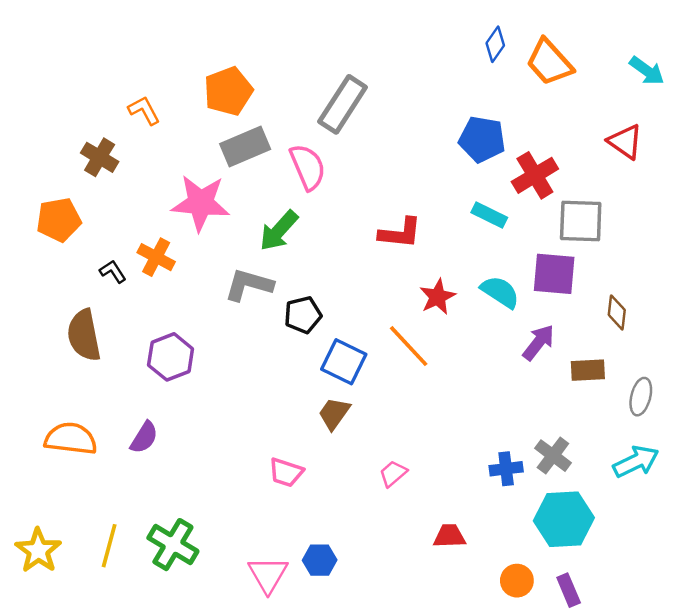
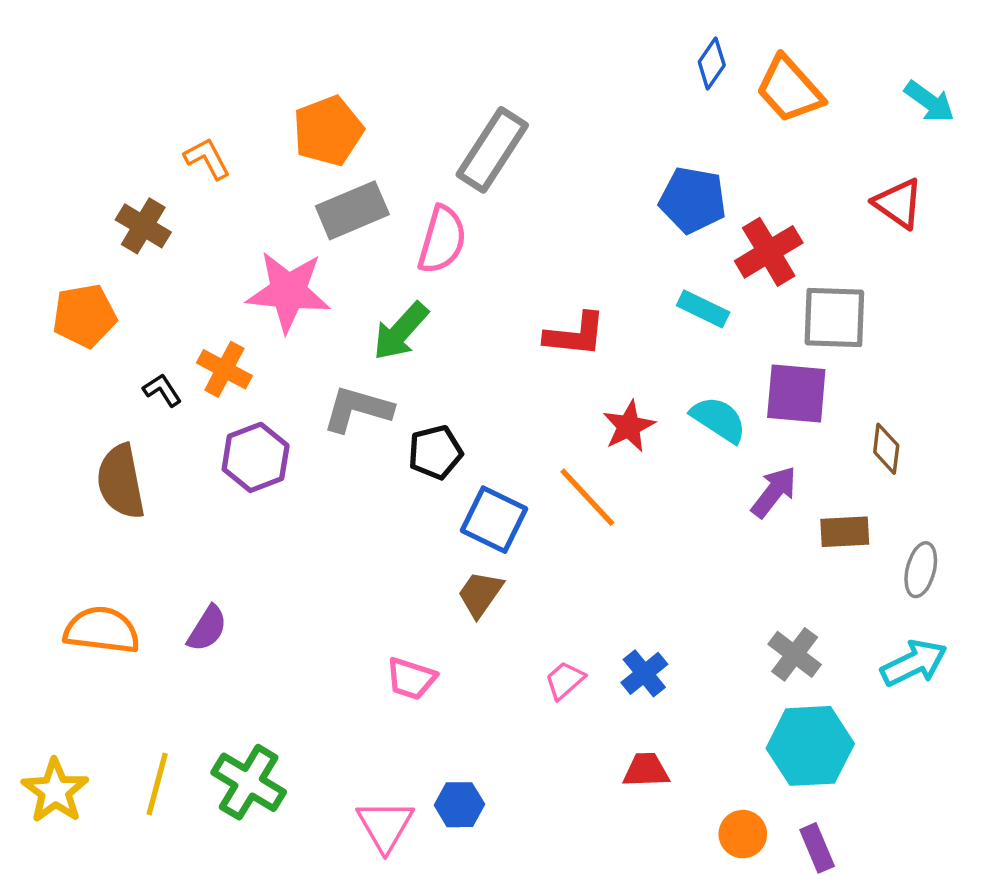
pink semicircle: (308, 167) -> (442, 240), turned 39
purple hexagon: (171, 357) -> (256, 457), moved
blue cross: (506, 469) -> (644, 673), moved, turned -32

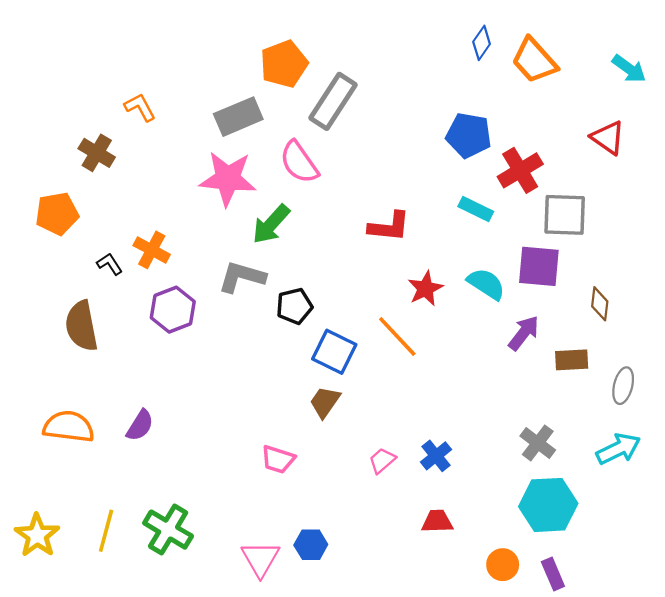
orange pentagon: (328, 131) -> (284, 64), moved
gray rectangle: (352, 210) -> (238, 117), moved
pink semicircle: (442, 240) -> (299, 162), turned 129
pink star: (288, 292) -> (228, 179), moved

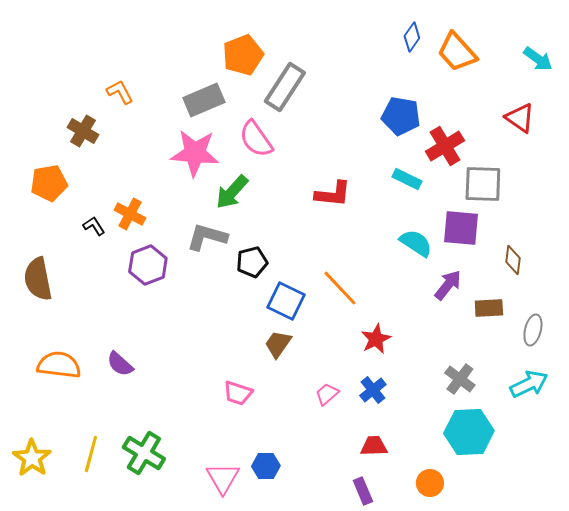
red star: (425, 289) -> (376, 339), moved
brown semicircle: (82, 326) -> (38, 279), moved
purple semicircle: (140, 425) -> (120, 364), turned 100
purple rectangle: (553, 574) -> (363, 491), moved

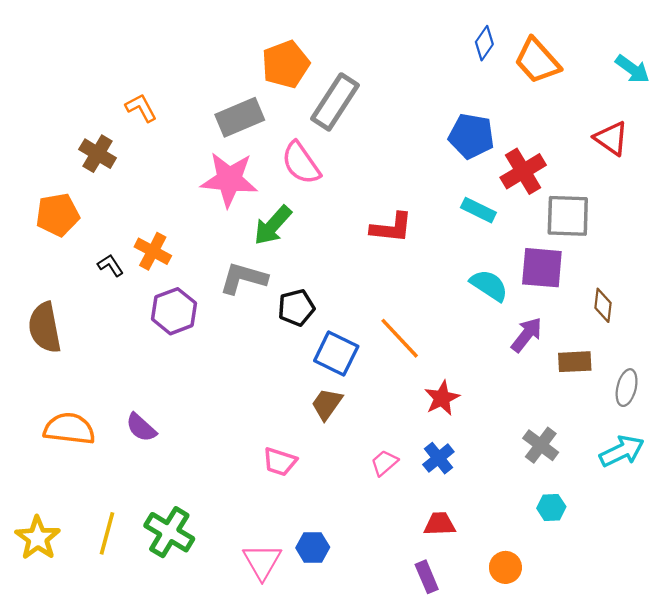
cyan hexagon: (469, 432) -> (551, 507), size x0.5

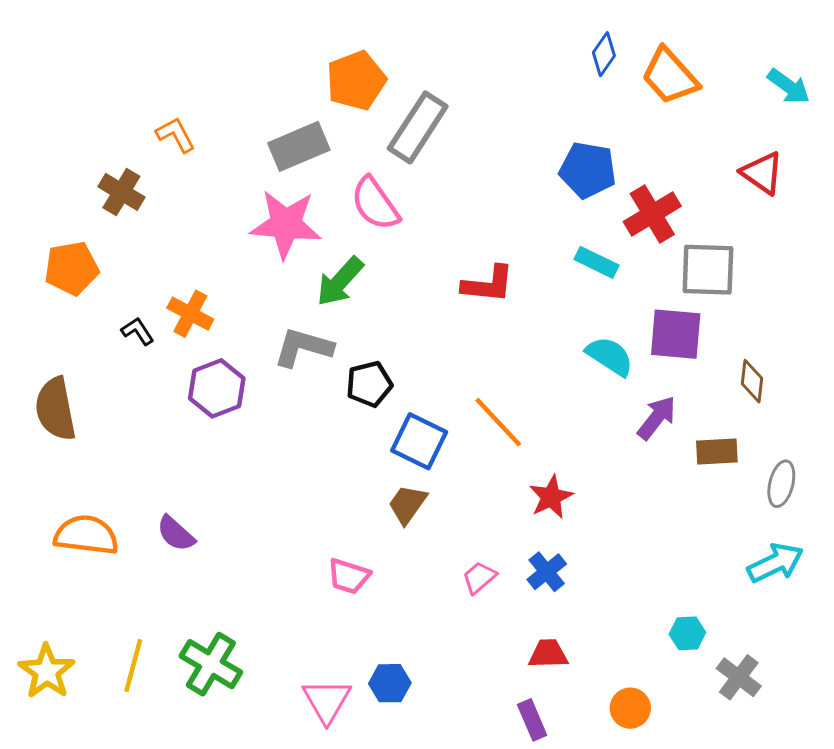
gray cross: (541, 445) -> (739, 677), moved

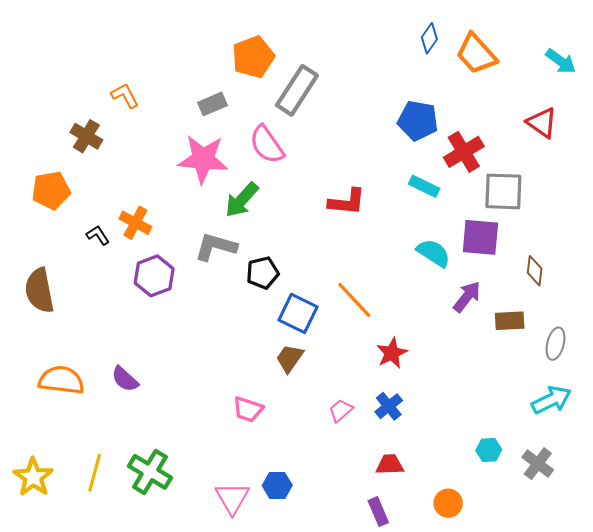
gray rectangle: (299, 146) -> (213, 104), size x0.7
gray cross: (739, 677) -> (538, 464), moved

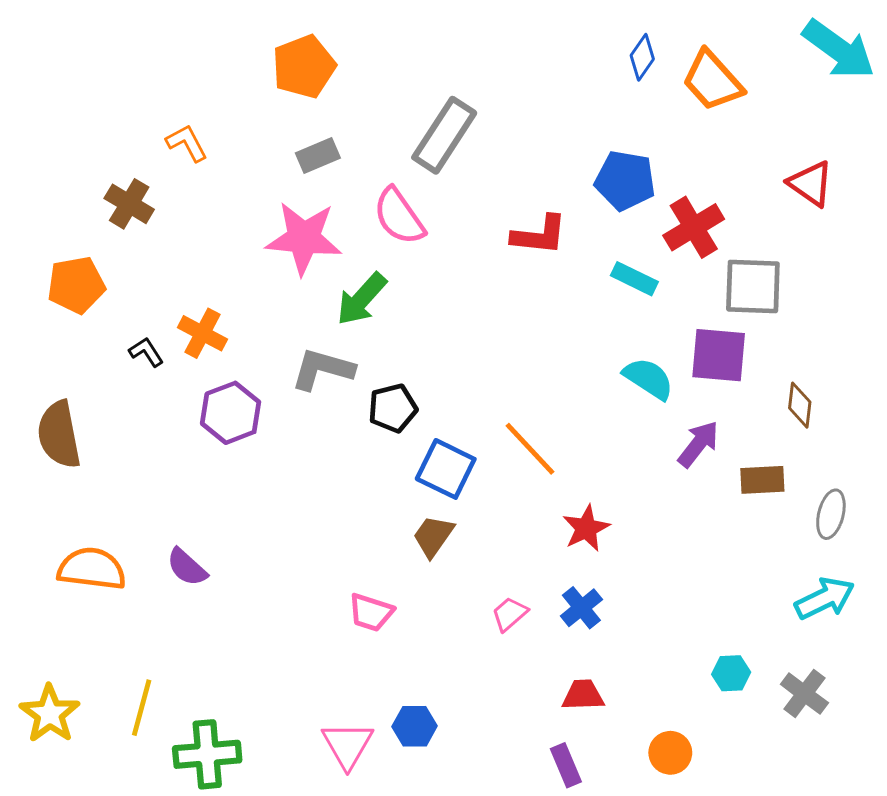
orange pentagon: (253, 57) -> (304, 67), moved
cyan arrow: (561, 61) -> (839, 49), moved, size x1.6
red L-shape: (347, 202) -> (539, 235), moved
green cross: (150, 472) -> (207, 754), moved, turned -36

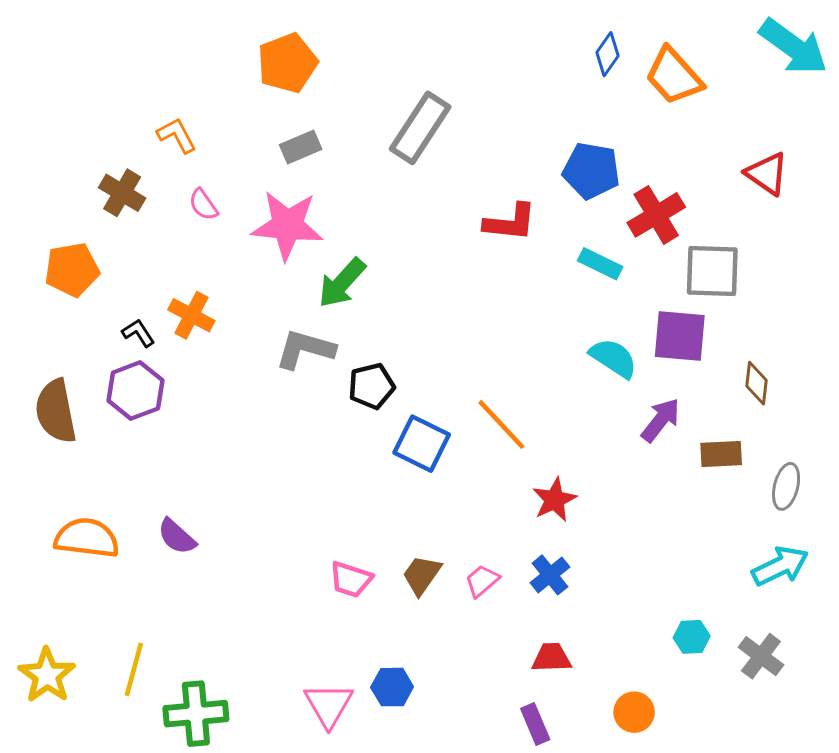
pink semicircle: (399, 216) -> (203, 205), moved, size x0.6
purple hexagon: (231, 413) -> (135, 391), moved
brown trapezoid: (433, 536) -> (422, 575), moved

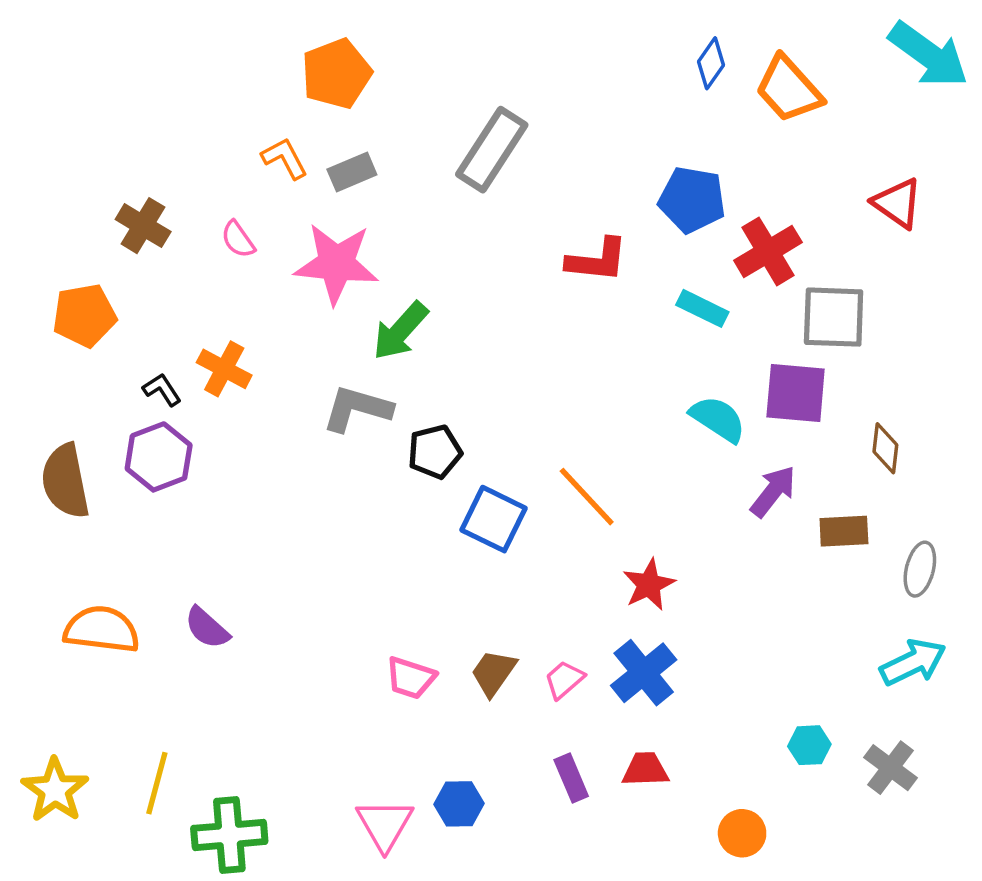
orange L-shape: (177, 135) -> (285, 158), moved
blue cross: (550, 575) -> (644, 673), size x1.4
purple rectangle: (535, 724) -> (571, 778), moved

